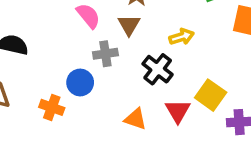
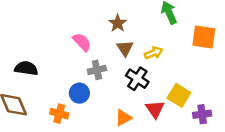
brown triangle: (129, 25) -> (125, 48), moved
orange triangle: (136, 119) -> (123, 118), turned -42

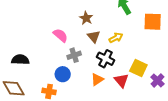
purple cross: (202, 114) -> (157, 80), turned -32
orange triangle: (123, 118) -> (97, 79), moved

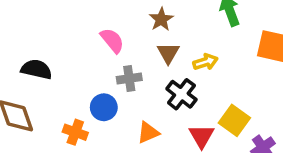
orange triangle: (97, 79) -> (148, 133), moved

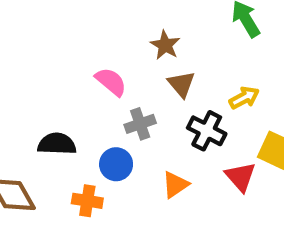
yellow arrow: (205, 62) -> (244, 98), moved
black semicircle: (36, 69) -> (57, 144), moved

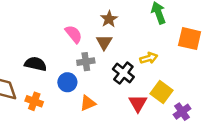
brown triangle: (181, 84) -> (104, 42), moved
orange triangle: (175, 185) -> (88, 103), moved
orange cross: (87, 201) -> (34, 101), moved

